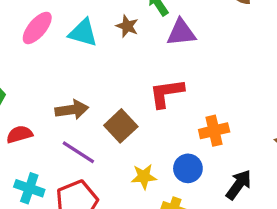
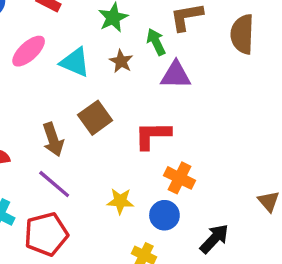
brown arrow: (72, 110) -> (53, 140), turned 72
brown square: (121, 126) -> (95, 118), moved
orange cross: (214, 131) -> (179, 178), moved, turned 32
yellow star: (144, 177) -> (120, 201), moved

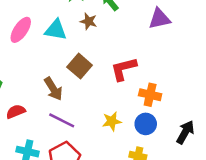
purple triangle: (176, 75) -> (159, 19), moved

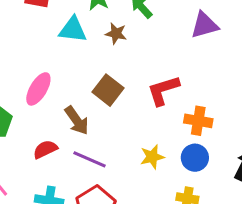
pink ellipse: (21, 30) -> (38, 89), moved
cyan triangle: (56, 30) -> (73, 30), moved
red semicircle: (16, 112) -> (45, 149), moved

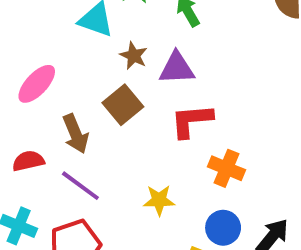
purple triangle: (204, 25) -> (177, 68), moved
brown star: (116, 34) -> (134, 56), moved
blue circle: (195, 158) -> (223, 228), moved

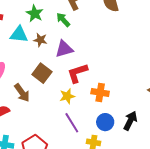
brown star: (134, 56) -> (40, 40), moved
purple line: (80, 186) -> (72, 123), moved, turned 35
yellow star: (159, 200) -> (67, 96), moved

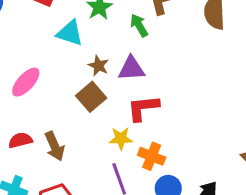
brown star: (40, 40) -> (98, 66), moved
brown arrow: (22, 93) -> (55, 146), moved
orange cross: (100, 93) -> (152, 156), moved

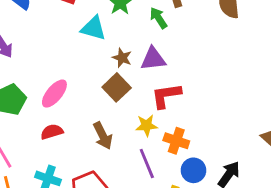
pink ellipse: (26, 82) -> (54, 94), moved
brown arrow: (55, 146) -> (103, 136), moved

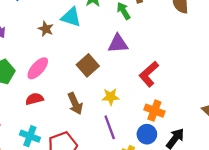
brown star: (122, 58) -> (46, 29), moved
red L-shape: (166, 96) -> (149, 74), moved, turned -35
orange cross: (176, 141) -> (154, 111), moved

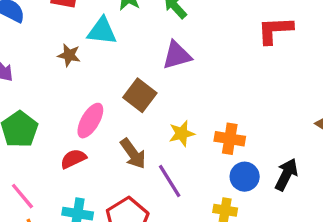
pink ellipse: (38, 68) -> (90, 121), moved
red L-shape: (149, 74) -> (275, 30), moved, turned 50
orange cross: (154, 111) -> (230, 139), moved
purple line: (110, 127) -> (170, 181), moved

